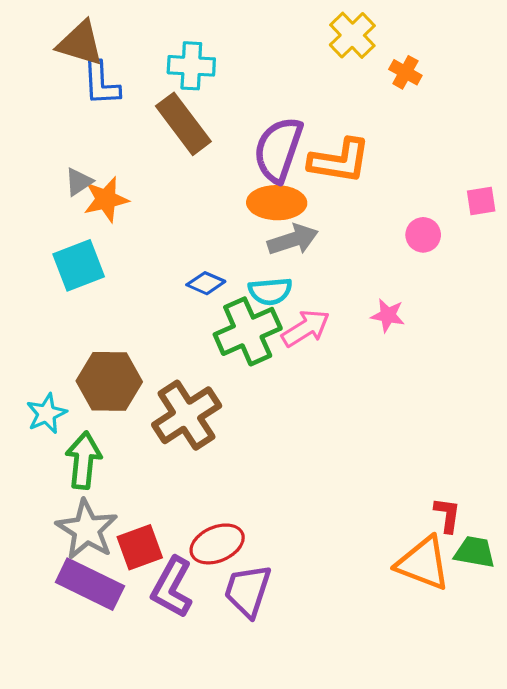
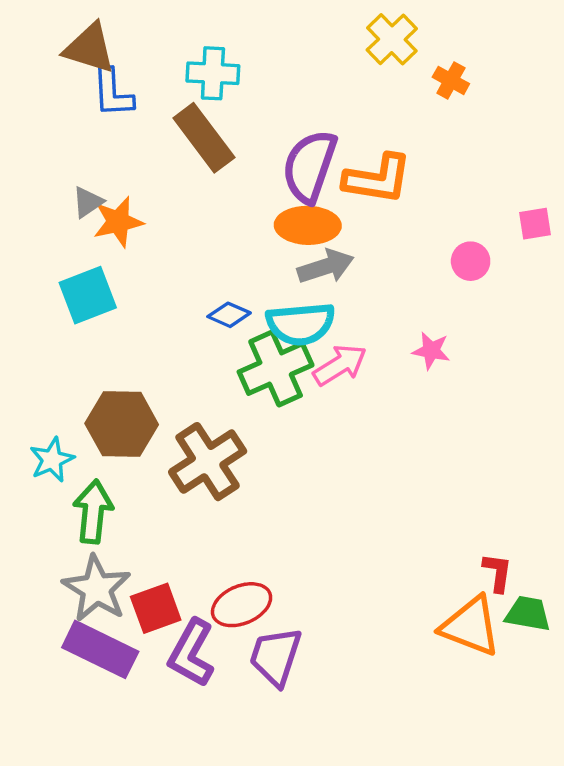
cyan semicircle: (270, 291) -> (301, 324), size x1.4

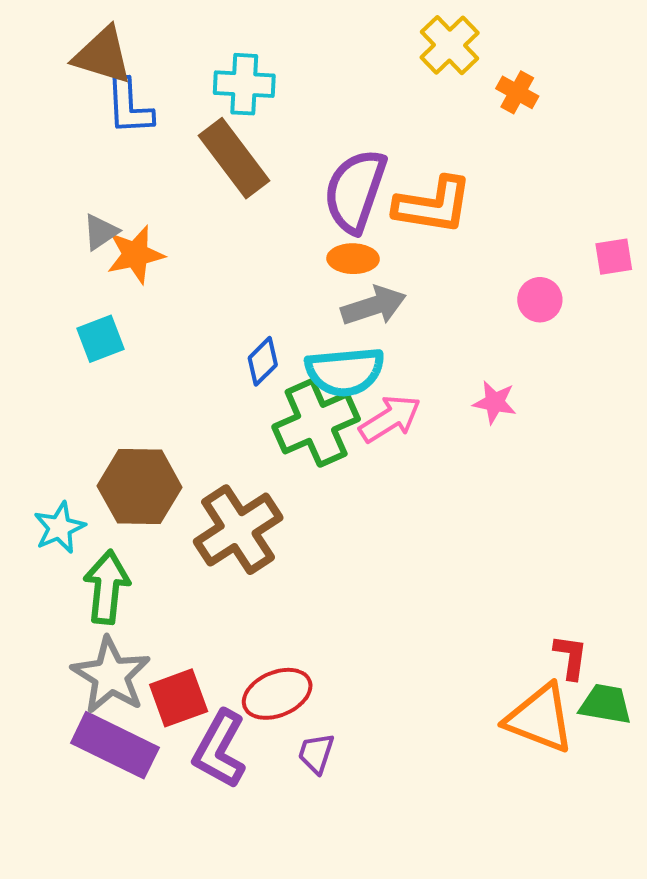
orange ellipse: (308, 225) -> (353, 259), size x0.7
cyan square: (88, 295) -> (101, 339), size x0.7
blue diamond: (229, 315) -> (263, 361), turned -69
purple trapezoid: (276, 657) -> (316, 753), size x0.6

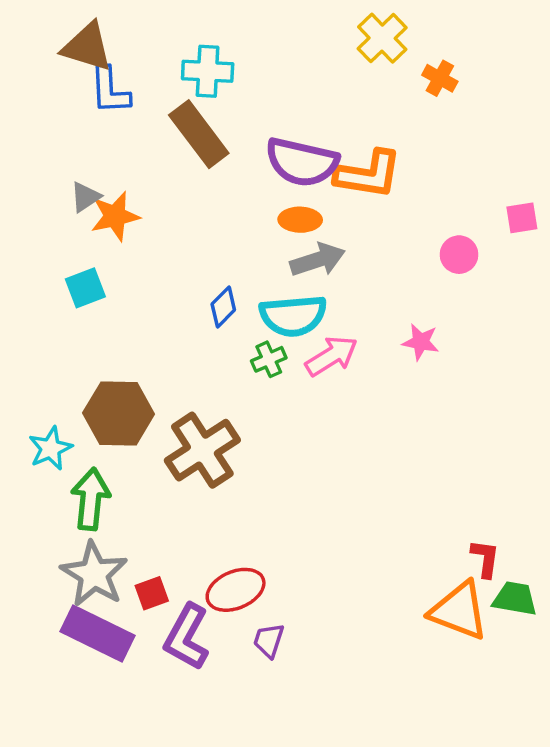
purple semicircle: (355, 191) -> (302, 162), turned -96
green cross: (316, 423) -> (269, 359), size x0.5
red square: (179, 698) -> (152, 593), size x0.7

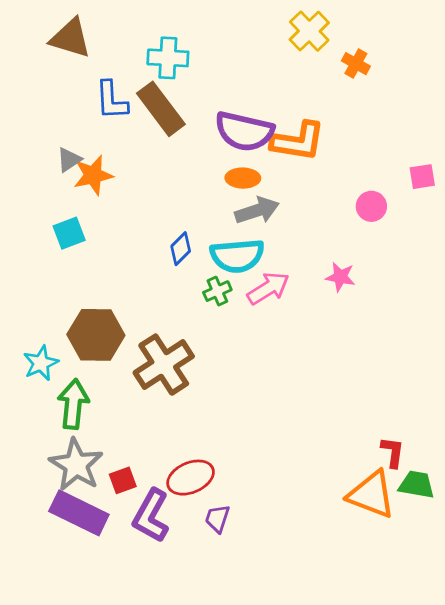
blue L-shape: (110, 90) -> (111, 100), moved

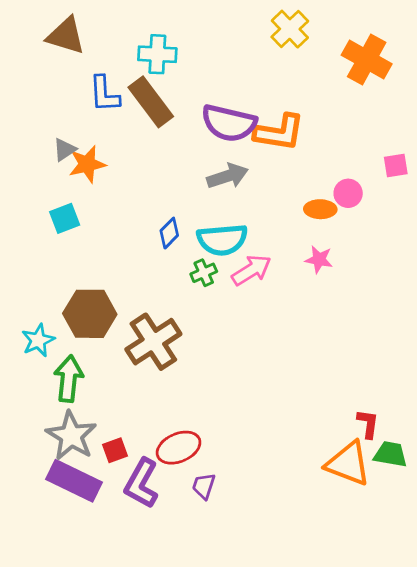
orange cross: (356, 64) -> (367, 60), moved, size x1.8
orange ellipse: (243, 178) -> (320, 209), moved
gray arrow: (257, 211) -> (228, 176), moved

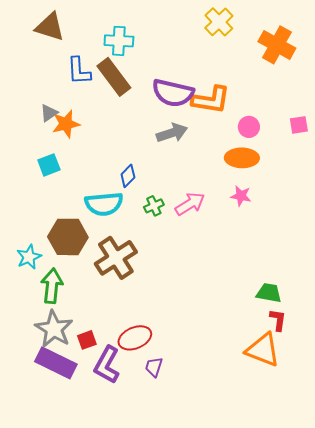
pink circle: (348, 193) -> (249, 127), moved
orange ellipse: (320, 209) -> (242, 158), size x1.4
cyan semicircle: (222, 240) -> (104, 204), moved
green trapezoid: (390, 454) -> (269, 293), moved

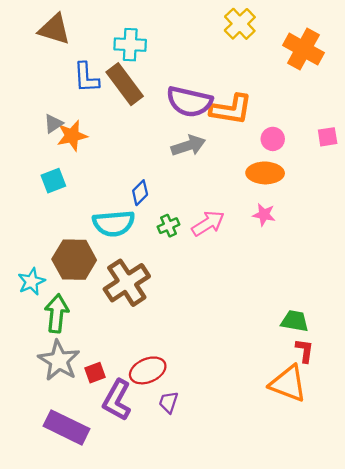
purple rectangle: (56, 363) -> (67, 427), moved

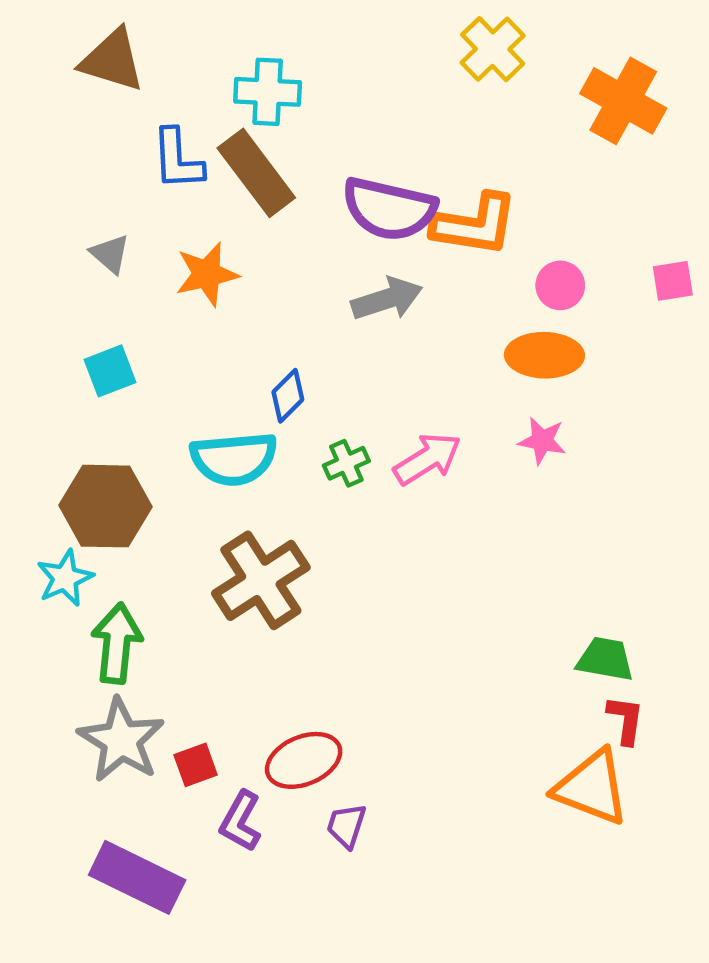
gray triangle: (53, 124) -> (110, 254), turned -45
orange star: (72, 136) -> (207, 274), moved
brown hexagon: (74, 260) -> (106, 506), moved
purple L-shape: (117, 400) -> (241, 821), size x0.7

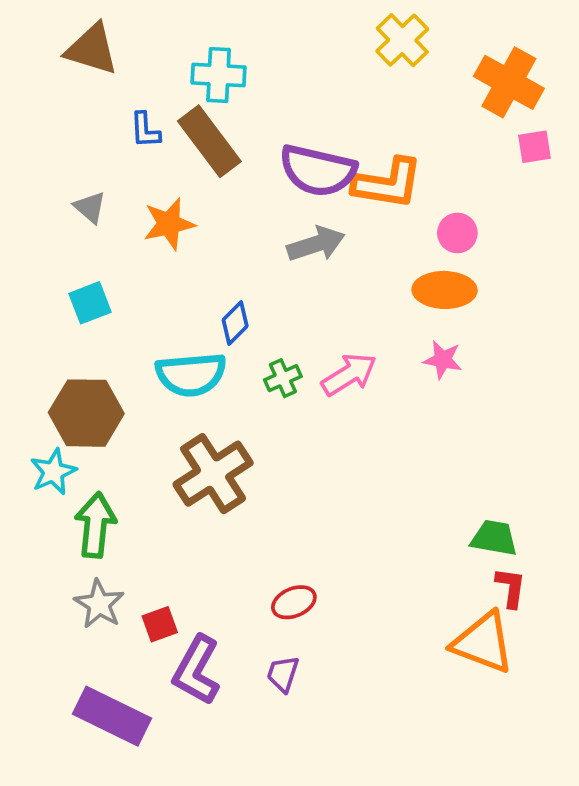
blue L-shape: (178, 159) -> (145, 130), size x0.7
pink square: (673, 281) -> (535, 147), moved
gray star: (121, 740) -> (99, 604), size x0.7
red ellipse: (304, 760) -> (294, 602), moved, size x0.7
purple L-shape: (241, 821) -> (197, 670), size x1.4

